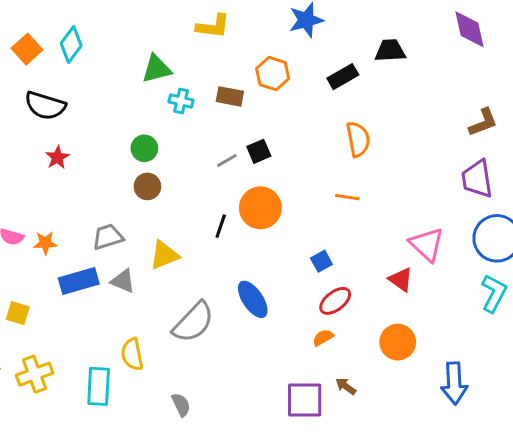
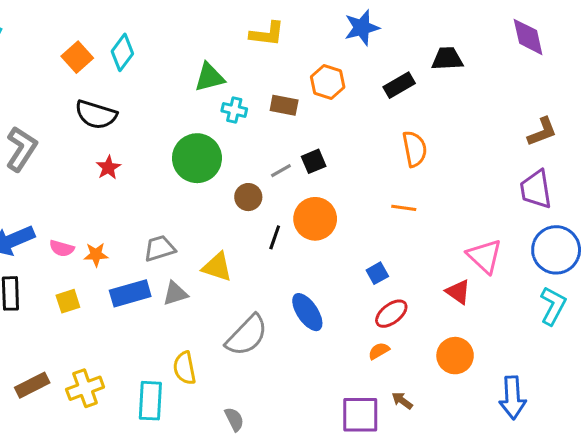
green circle: (144, 148) -> (197, 158), size x1.8
brown circle: (147, 186) -> (248, 197), moved
yellow triangle: (164, 255) -> (217, 267), turned 40
gray triangle: (123, 281) -> (175, 293), turned -40
yellow square: (18, 313) -> (68, 301), moved, turned -35

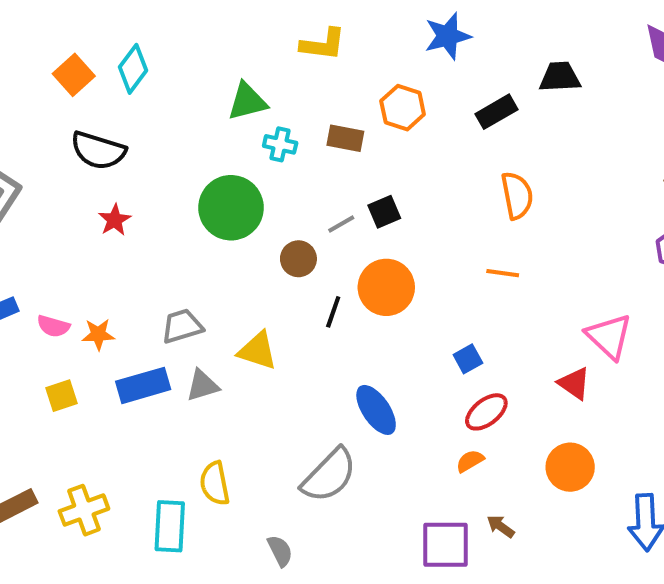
gray semicircle: (247, 335) -> (329, 475), moved

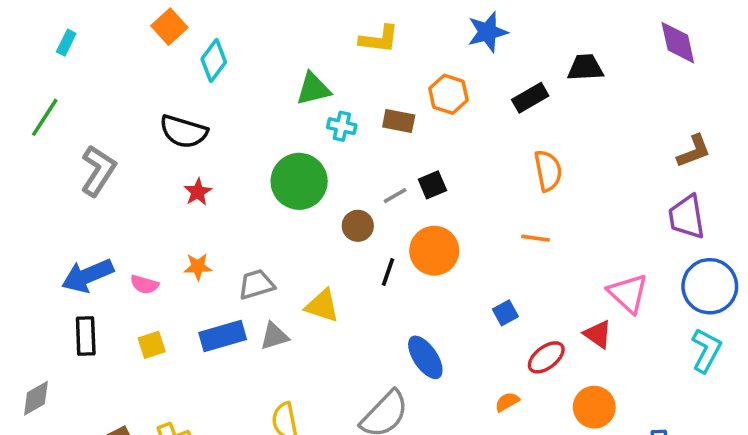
orange square: (74, 75) -> (169, 27), moved
orange star: (98, 334) -> (198, 267), moved
red ellipse: (486, 412) -> (546, 357), moved

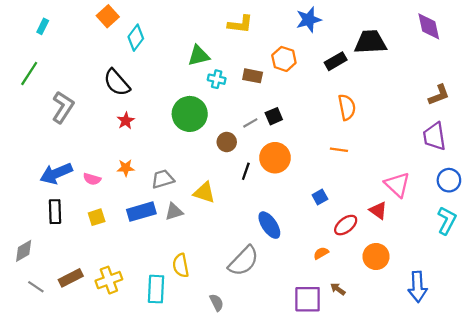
black trapezoid: (585, 68) -> (370, 42), size x1.4
black semicircle: (184, 132) -> (117, 83), turned 32
blue circle: (710, 286) -> (449, 180), size x0.7

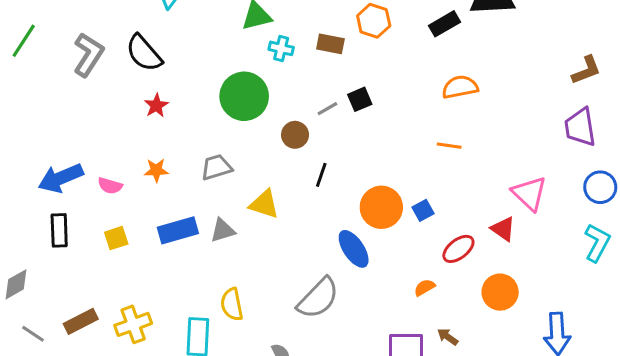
gray L-shape: (63, 107) -> (88, 55), moved
orange semicircle: (347, 107) -> (460, 87), turned -90
orange circle: (275, 158) -> (381, 207), moved
gray trapezoid: (163, 179) -> (216, 167), moved

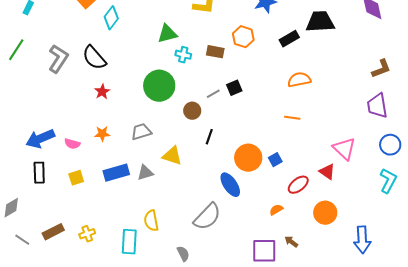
yellow cross: (133, 324) -> (87, 234), size x0.7

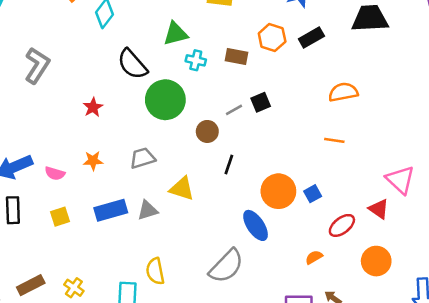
black rectangle: (289, 39) -> (311, 37), moved
black semicircle: (94, 58) -> (132, 64), moved
yellow cross: (87, 234) -> (74, 288), turned -35

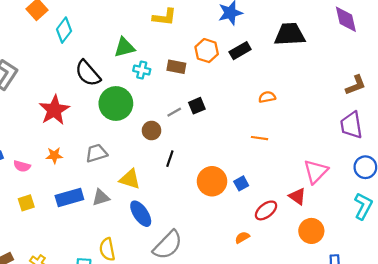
orange semicircle: (343, 92) -> (267, 97), size x0.7
red star: (93, 107) -> (54, 110), size x1.8
pink triangle: (400, 180) -> (316, 172), turned 32
blue ellipse: (256, 225) -> (141, 214), moved
orange circle: (376, 261) -> (311, 231), moved

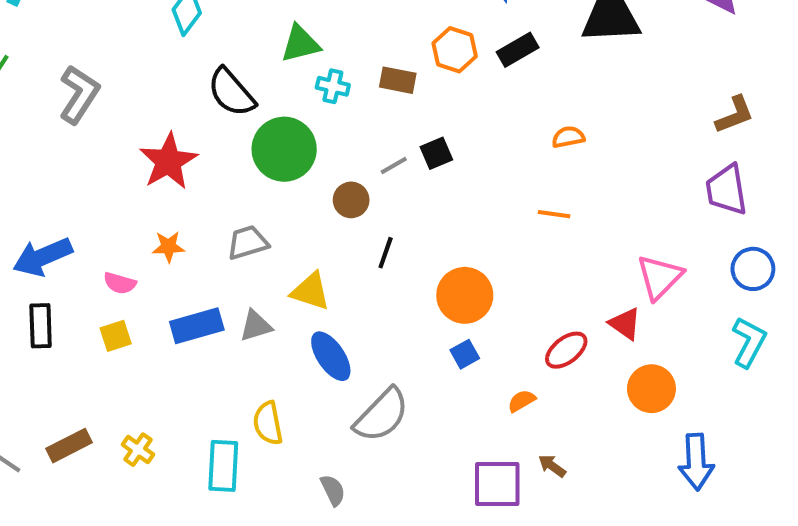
pink semicircle: (22, 166) -> (120, 283), moved
blue square: (241, 183) -> (465, 354), moved

